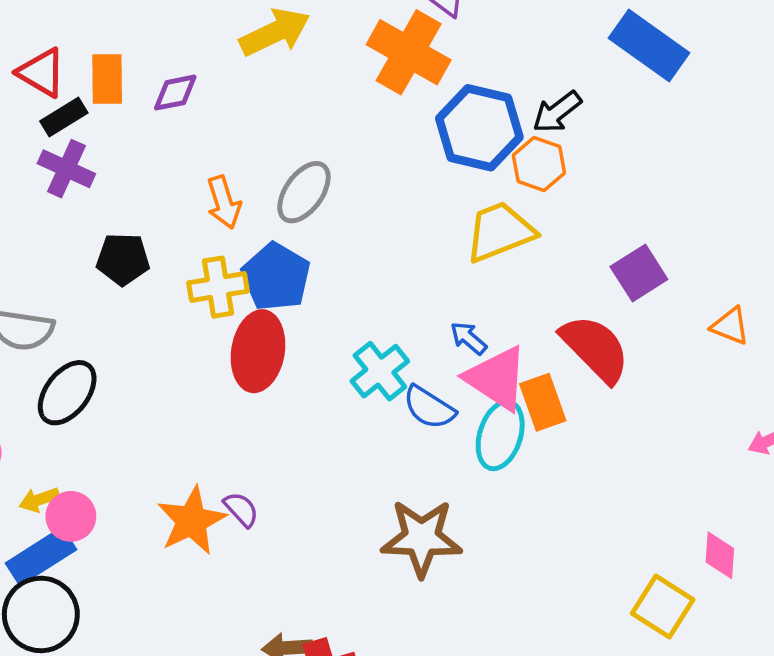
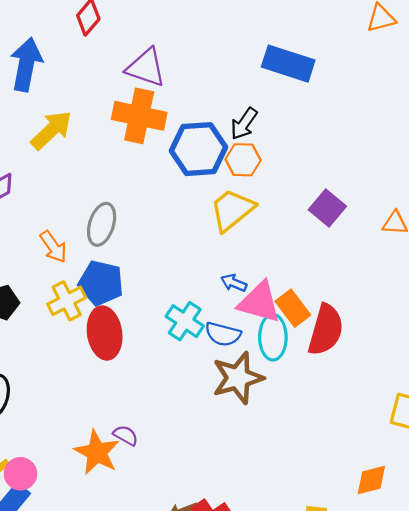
red semicircle: (595, 349) -> (326, 330), moved, turned 78
brown star: (422, 538) -> (238, 378), moved

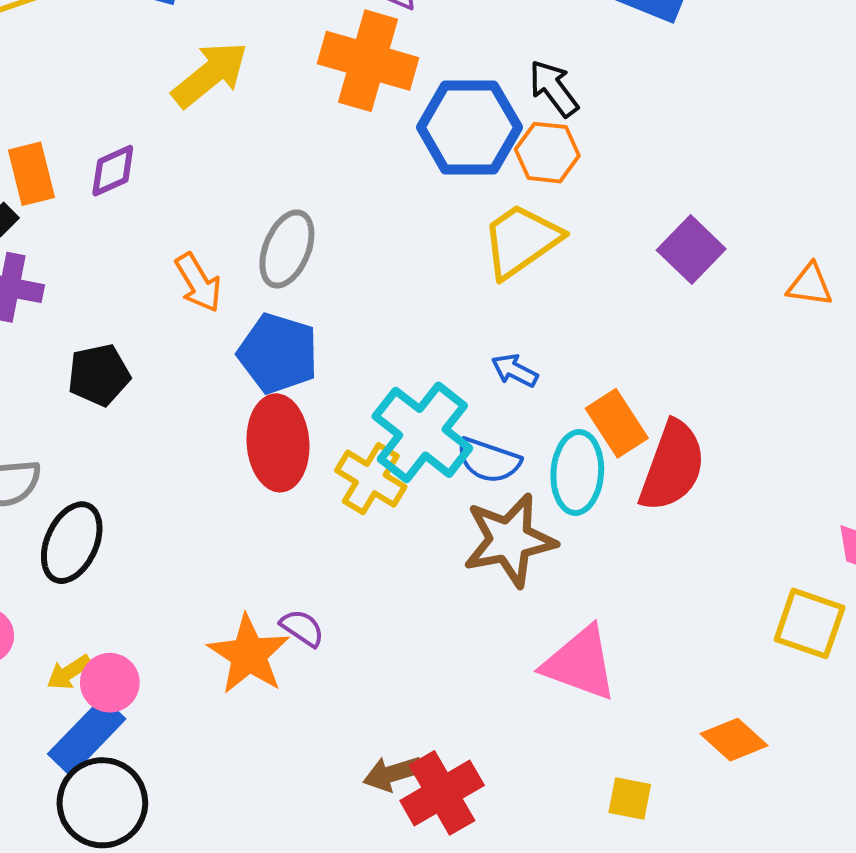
black arrow: (244, 124) -> (554, 88), turned 104
yellow cross: (67, 301) -> (371, 479), moved, turned -36
pink triangle: (259, 302) -> (580, 663), moved
cyan cross: (185, 321) -> (422, 432), size x1.4
orange diamond: (371, 480) -> (734, 740), turned 52

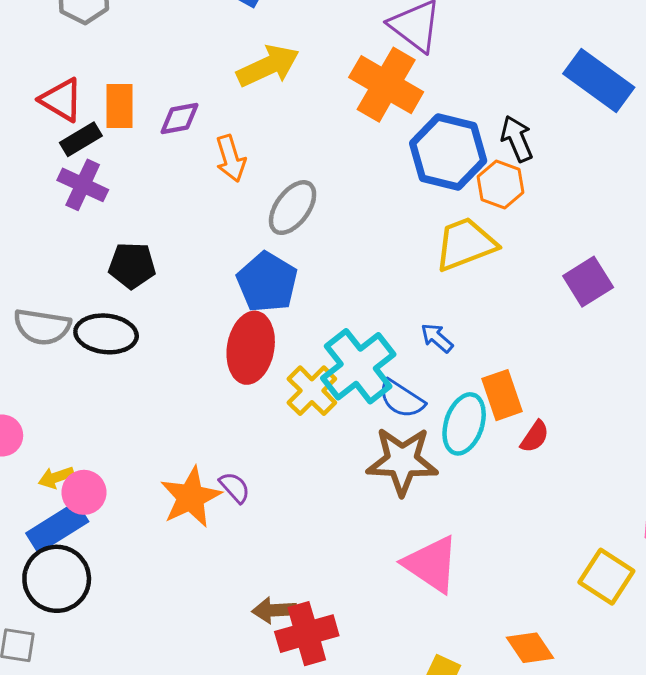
orange arrow: (198, 283) -> (231, 158), moved
red semicircle: (672, 466) -> (535, 437), size x0.5
black ellipse: (72, 543) -> (106, 334), moved, turned 58

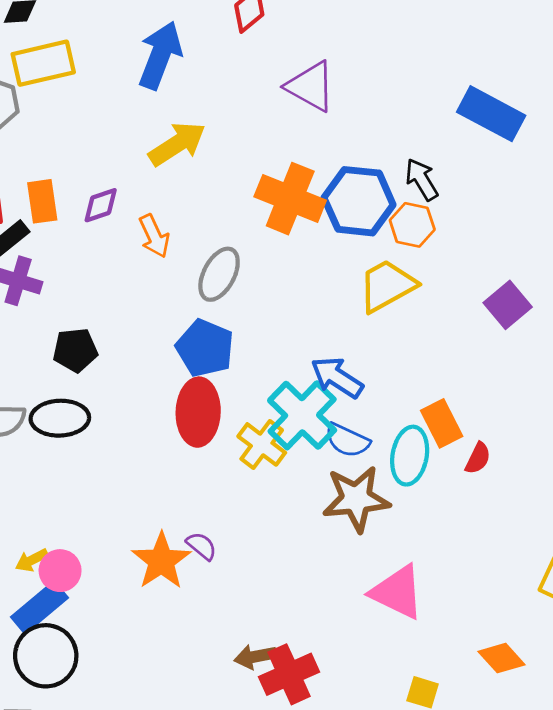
orange cross: (386, 85) -> (290, 199), moved
blue arrow: (437, 338) -> (337, 377), moved, size x1.6

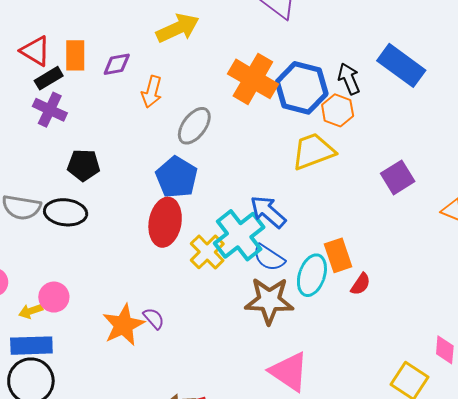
blue rectangle: (491, 114) -> (401, 65), moved
orange arrow: (154, 236) -> (152, 92), turned 32
pink circle: (60, 571) -> (54, 297), moved
blue rectangle: (39, 607) -> (31, 346), turned 30

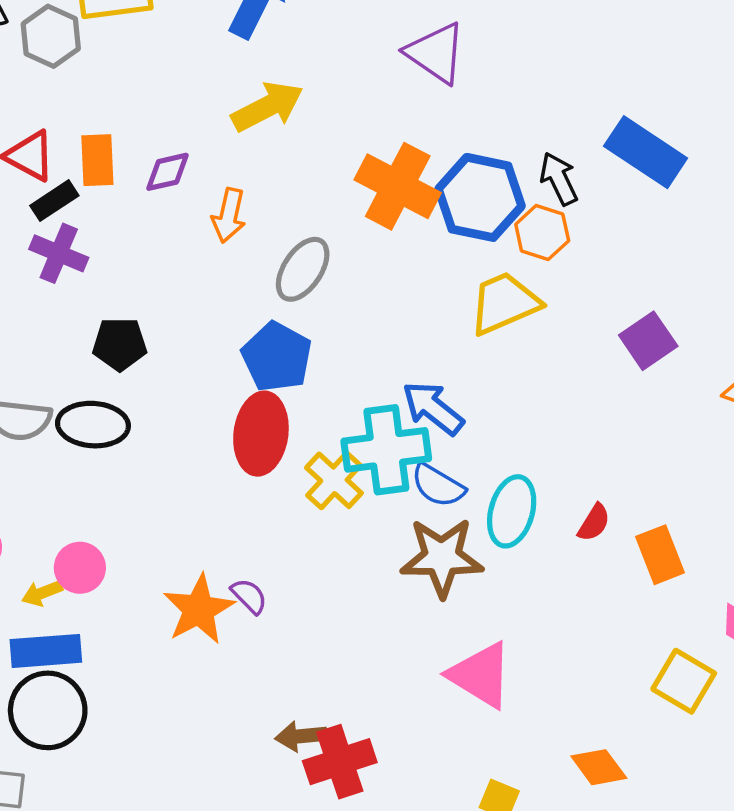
cyan cross: (239, 235) -> (386, 450), turned 33
orange rectangle: (338, 255) -> (660, 555), moved

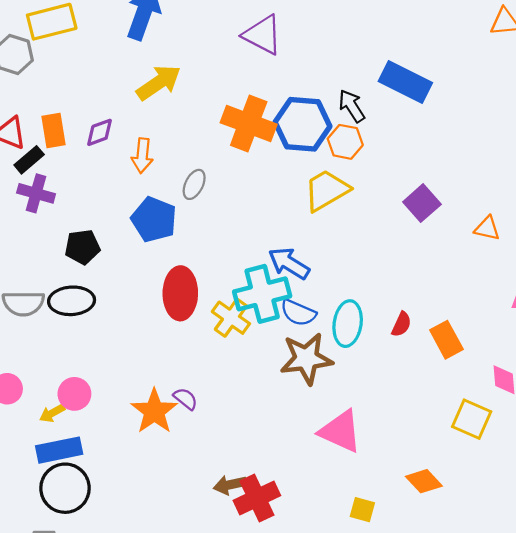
gray ellipse: (303, 269) -> (194, 184), size x0.7
blue pentagon: (277, 357) -> (154, 219), moved

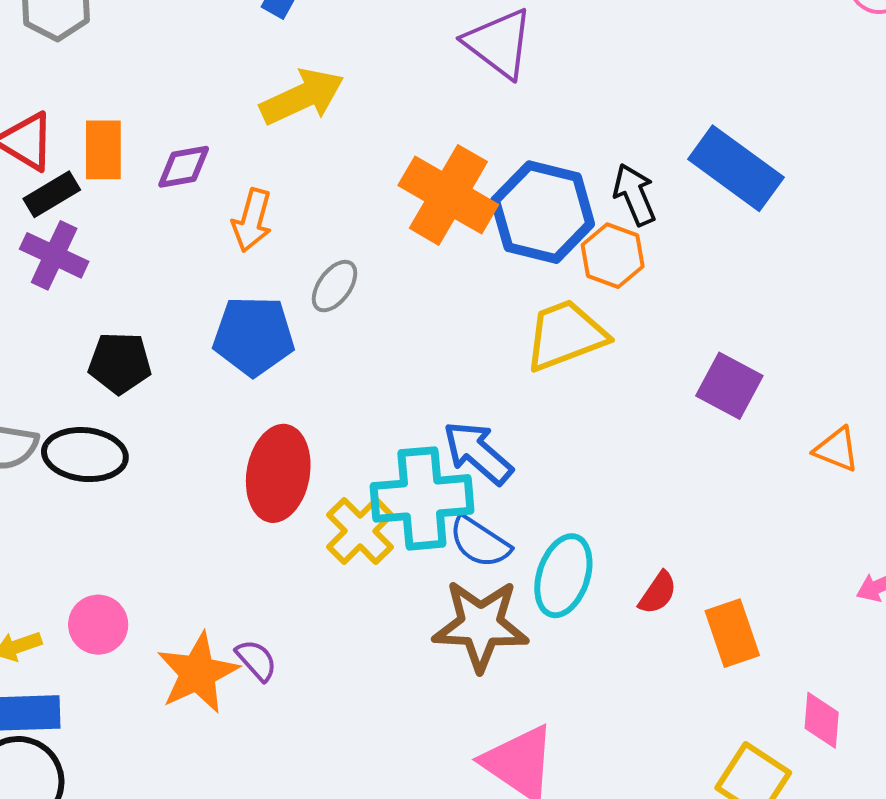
purple square: (422, 203) -> (729, 386), turned -30
blue pentagon: (154, 219) -> (254, 336), turned -30
pink circle: (74, 394) -> (98, 625), moved

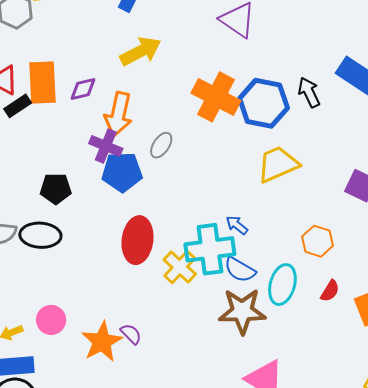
orange rectangle: (103, 150) -> (42, 83), size x1.4
orange arrow: (252, 220) -> (118, 114), size x1.4
purple cross: (54, 255) -> (106, 146), moved
orange hexagon: (613, 256) -> (317, 241), moved
blue arrow: (478, 453) -> (237, 225), size x0.6

